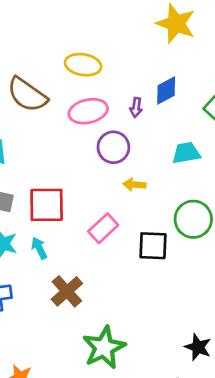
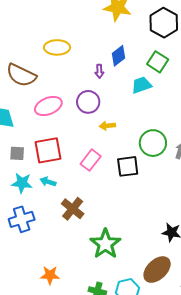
pink ellipse: (88, 111) -> (48, 106), moved
cyan trapezoid: (186, 153) -> (141, 85), moved
cyan arrow: (39, 248) -> (48, 182), turned -35

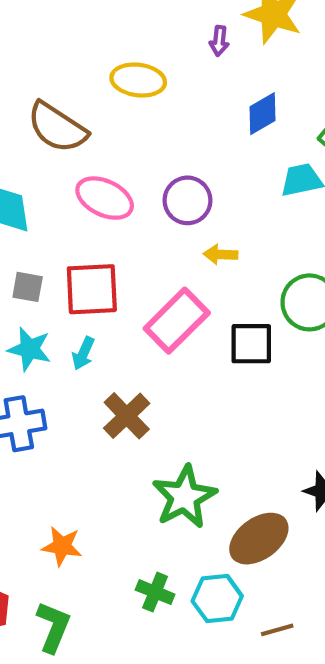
purple arrow: (99, 71) -> (219, 41), moved
pink ellipse: (48, 106) -> (105, 198), turned 40
pink rectangle: (91, 160) -> (177, 321), size x1.4
cyan arrow: (48, 182) -> (83, 353), turned -91
brown ellipse: (157, 270) -> (259, 539), moved

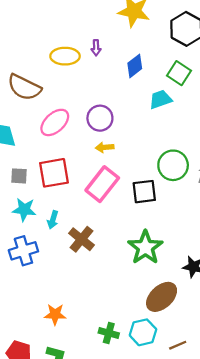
purple arrow: (219, 41) -> (96, 48), moved
pink ellipse: (105, 198) -> (55, 122), turned -60
yellow arrow: (220, 254) -> (105, 147), moved
cyan arrow: (83, 353) -> (53, 220), moved
green star: (184, 497) -> (145, 247), moved

